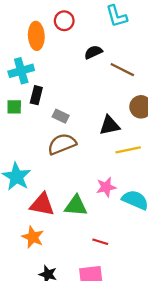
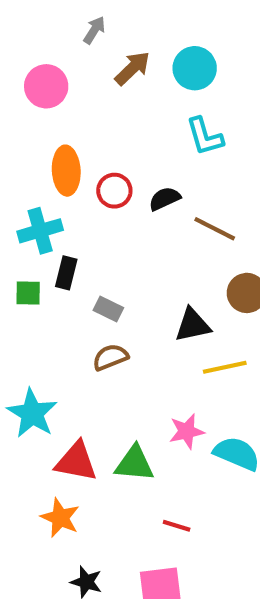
red circle: (64, 21) -> (114, 191), moved
brown semicircle: (62, 144) -> (110, 357), size x0.7

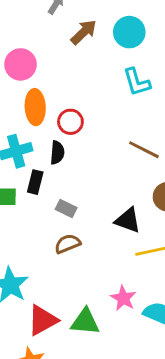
pink circle: (46, 86) -> (20, 64), moved
black semicircle: (165, 199) -> (57, 153), moved, turned 120
black triangle: (193, 325) -> (128, 220), turned 32
pink star: (187, 431) -> (123, 298), turned -30
red triangle: (76, 462) -> (43, 320), turned -40

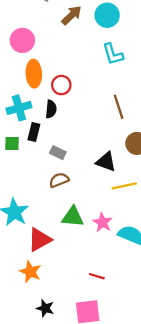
brown line: (144, 150) -> (119, 107), turned 45
green triangle: (85, 322) -> (73, 217), moved

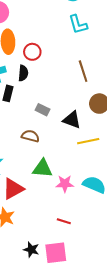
gray rectangle: (58, 153) -> (42, 110), moved
brown semicircle: (59, 180) -> (30, 136), turned 36
pink star: (103, 222) -> (65, 184), moved, turned -30
black star: (45, 308) -> (31, 250), moved

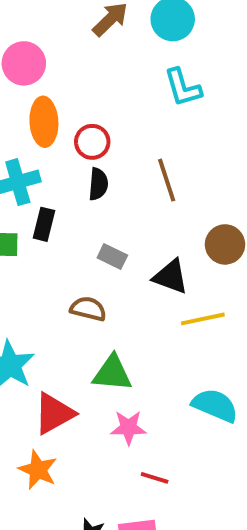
brown line: (83, 71) -> (167, 180), moved
black semicircle: (23, 73) -> (98, 184), moved
pink star: (65, 184) -> (128, 428), moved

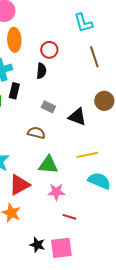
red circle: (92, 142) -> (49, 50), moved
brown line: (167, 180) -> (94, 57), moved
yellow line: (203, 319) -> (87, 155), moved

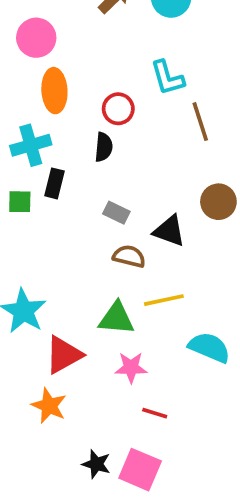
cyan L-shape: (83, 23) -> (167, 78), moved
brown semicircle: (36, 133) -> (129, 256), moved
yellow line: (87, 155) -> (164, 300), moved
pink square: (61, 248) -> (140, 470), turned 30

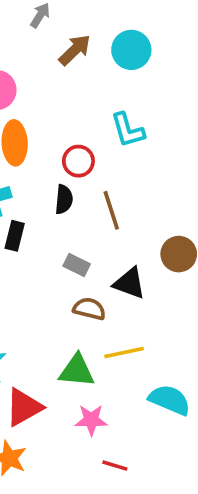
brown line: (200, 122) -> (111, 210), moved

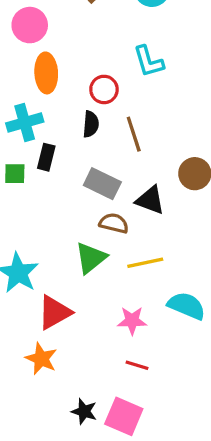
gray rectangle: (77, 265) -> (102, 184), size x1.5
green triangle: (77, 371) -> (91, 258), moved, turned -44
pink star: (91, 420) -> (132, 321), moved

